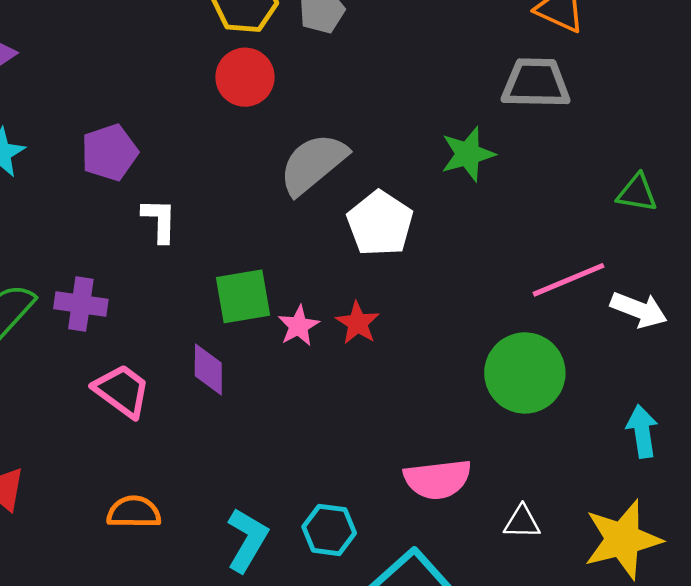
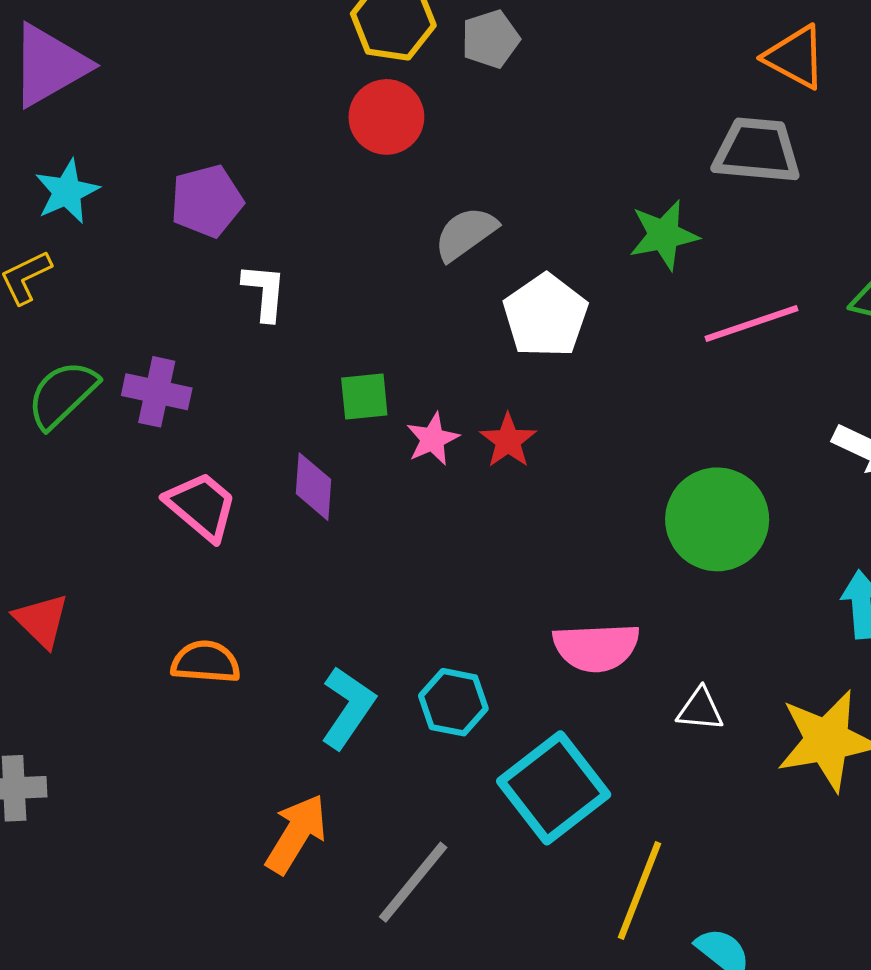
gray semicircle: (313, 164) -> (466, 234), size x0.7
pink line: (568, 280) -> (751, 323), moved
green square: (243, 296) -> (364, 397), size x0.7

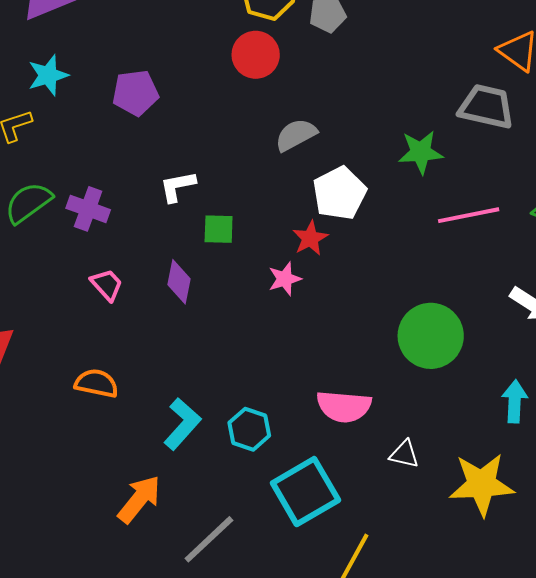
white L-shape: (264, 292) -> (178, 186), moved, turned -114
pink star: (433, 439) -> (285, 279), moved
red star: (508, 441) -> (310, 238), moved
pink trapezoid: (201, 506) -> (107, 285), size x0.7

